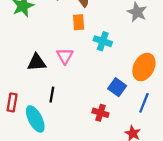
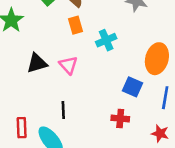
cyan cross: (103, 41) -> (106, 40), turned -30
black triangle: (37, 62) -> (37, 63), moved

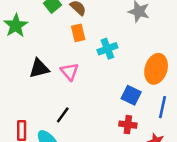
black line: (63, 110) -> (63, 115), turned 36
red cross: (120, 118) -> (128, 125), moved

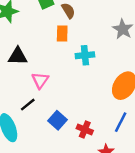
pink triangle: (70, 71) -> (40, 80), moved
blue square: (131, 95) -> (58, 120), moved

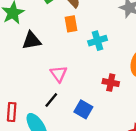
black triangle: (18, 56) -> (32, 41), moved
red cross: (85, 129) -> (111, 83), moved

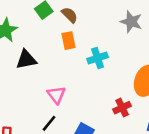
red cross: (111, 83) -> (122, 108), moved, turned -35

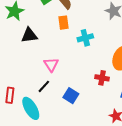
red cross: (122, 108) -> (102, 78), turned 32

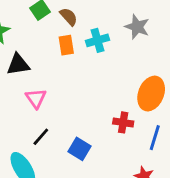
cyan cross: (85, 38) -> (97, 40), moved
pink triangle: (51, 65) -> (36, 98), moved

